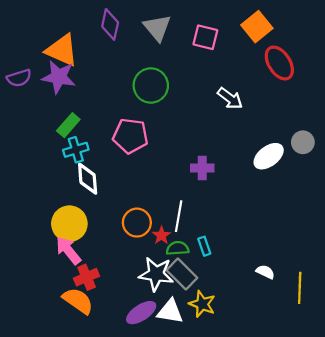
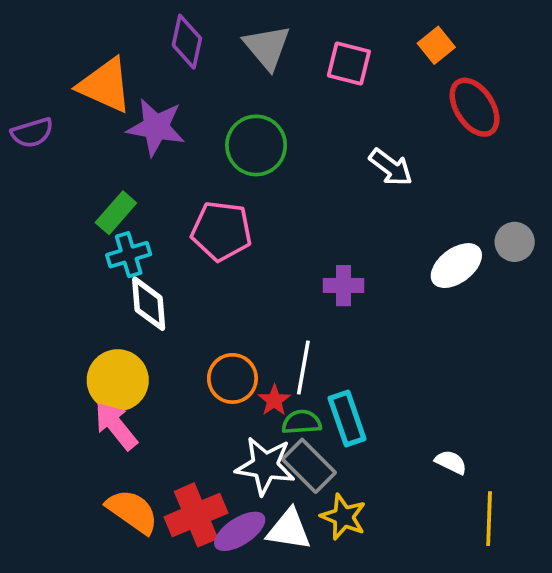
orange square: (257, 27) -> (436, 45), size x0.7
purple star: (59, 77) -> (156, 127), moved
cyan rectangle: (204, 246) -> (347, 418), size x1.6
red cross: (87, 277) -> (196, 515), moved, size x1.4
yellow line: (300, 288) -> (489, 519), moved

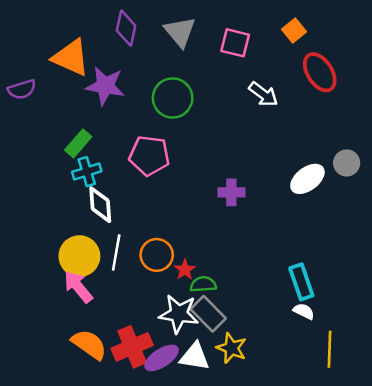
white arrow: (391, 167) -> (263, 94), moved
white line: (303, 368) -> (116, 252), moved
cyan rectangle: (347, 418) -> (301, 282), moved

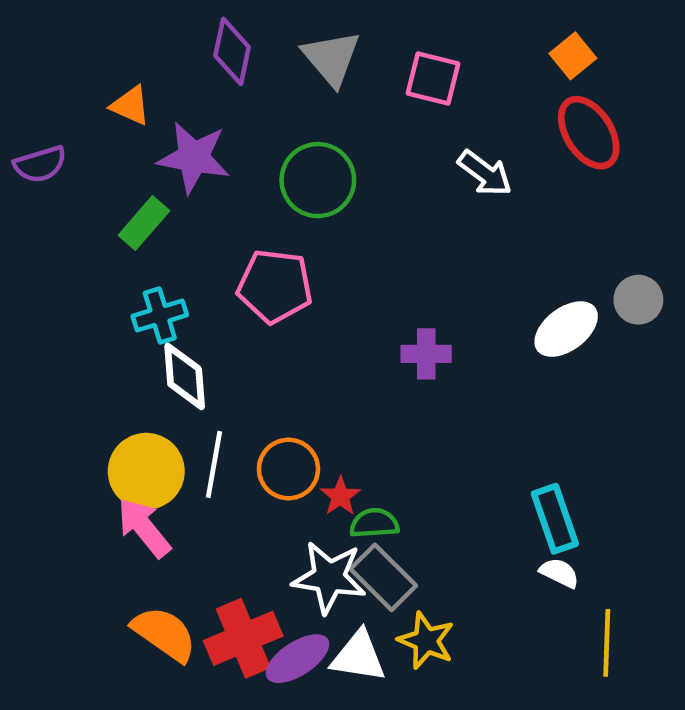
orange square: (294, 31) -> (573, 56), moved
orange triangle: (71, 58) -> (130, 106), size x0.6
green rectangle: (78, 143) -> (144, 223), moved

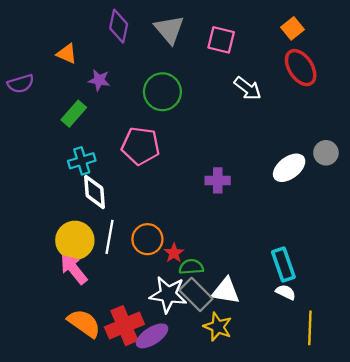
purple star: (194, 157) -> (99, 80), size x0.6
white triangle: (358, 656) -> (226, 291), moved

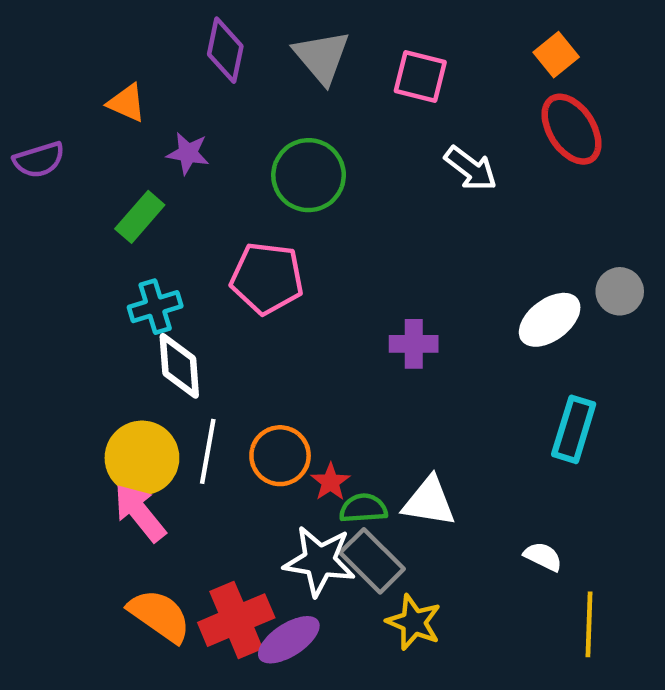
cyan rectangle: (283, 265) -> (574, 429), moved, turned 36
white triangle: (226, 291) -> (429, 502), moved

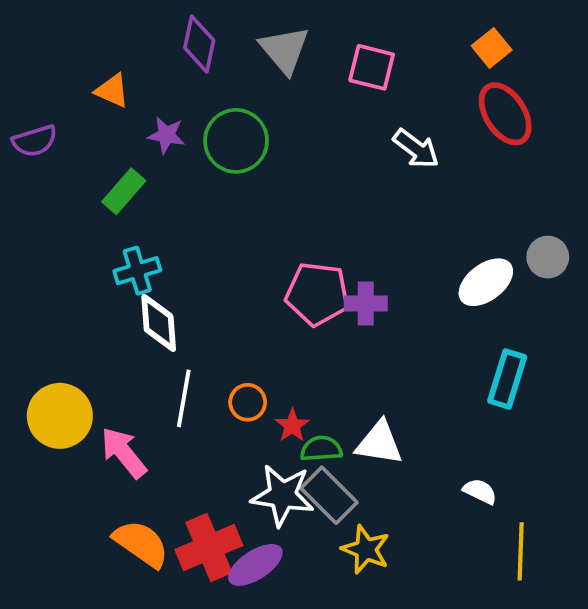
green circle: (309, 175) -> (236, 141), moved
pink pentagon: (267, 278) -> (317, 294), moved
orange circle: (280, 456) -> (248, 402), size x0.7
yellow circle: (142, 458) -> (60, 416), moved

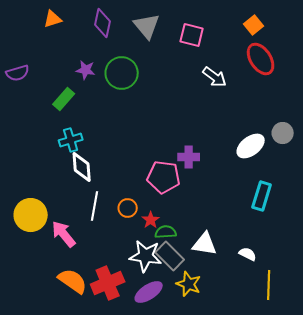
orange triangle: (112, 91) -> (53, 19), moved, turned -42
pink pentagon: (317, 294) -> (164, 177), moved
white triangle: (379, 443) -> (205, 244), moved
purple ellipse: (255, 565) -> (149, 292), moved

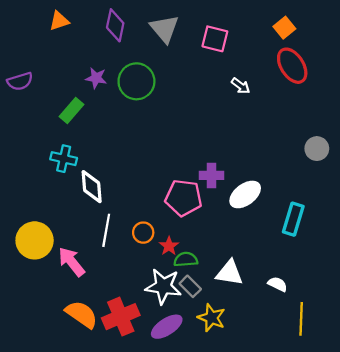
white arrow: (215, 77) -> (241, 86), size x0.7
cyan cross: (71, 140) -> (64, 159), moved, turned 30
white ellipse: (251, 146) -> (245, 194), moved
gray rectangle: (170, 256) -> (190, 286), size x0.7

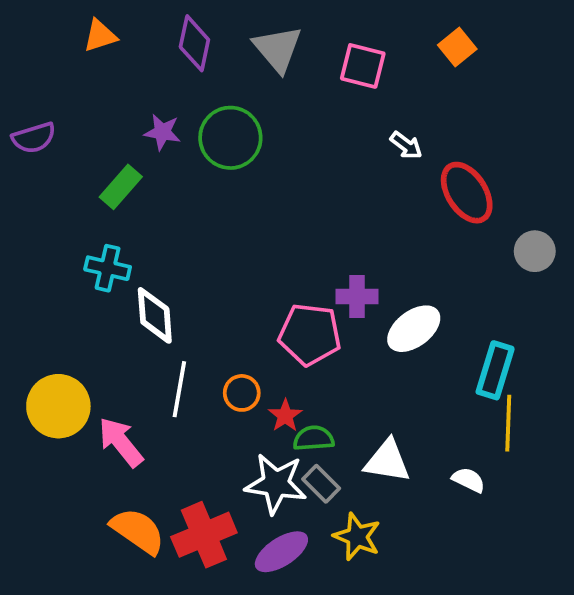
orange square: (284, 28) -> (457, 47), moved
red ellipse: (292, 66) -> (467, 193), moved
yellow line: (301, 319) -> (508, 423), moved

